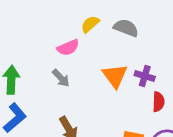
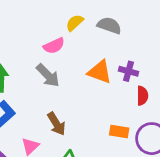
orange triangle: (115, 76) -> (100, 72), turned -32
gray arrow: (61, 78) -> (48, 75), size x1.4

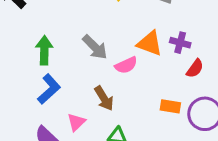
pink semicircle: (54, 46) -> (126, 65), moved
red semicircle: (142, 96) -> (195, 68), turned 36

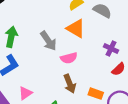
orange triangle: (150, 43) -> (76, 28), moved
brown arrow: (104, 98) -> (70, 84), moved

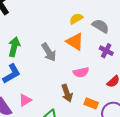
purple cross: (111, 48) -> (106, 51), moved
pink semicircle: (69, 58) -> (81, 72), moved

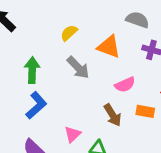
yellow semicircle: (76, 19) -> (69, 33), moved
pink triangle: (25, 100) -> (73, 134), moved
orange rectangle: (91, 103) -> (145, 111), moved

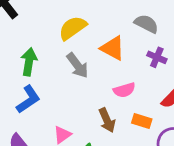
yellow semicircle: (69, 33) -> (73, 28), size x1.5

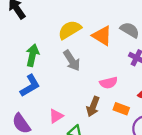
orange triangle: (113, 48) -> (102, 36), moved
brown arrow: (107, 120) -> (93, 106), turned 42

